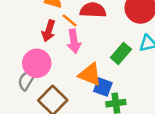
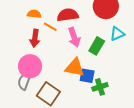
pink arrow: (74, 41) -> (74, 37), moved

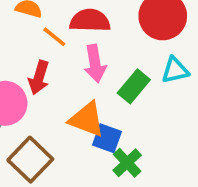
red arrow: (35, 38) -> (39, 78), moved
green cross: (100, 87) -> (127, 163), turned -35

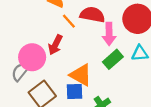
pink arrow: (95, 64) -> (109, 34), moved
blue square: (107, 138) -> (74, 92), moved, turned -30

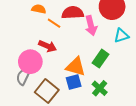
red arrow: (55, 45) -> (48, 46), turned -78
green rectangle: (113, 59) -> (101, 59), moved

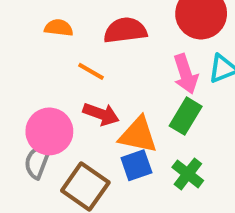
orange line: (54, 23) -> (91, 71), moved
pink arrow: (91, 26) -> (186, 74), moved
red arrow: (48, 46) -> (101, 114), moved

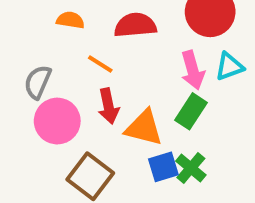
red arrow: (101, 114) -> (108, 106), turned 56
gray semicircle: (38, 161) -> (38, 82), moved
blue square: (136, 165) -> (163, 167), moved

